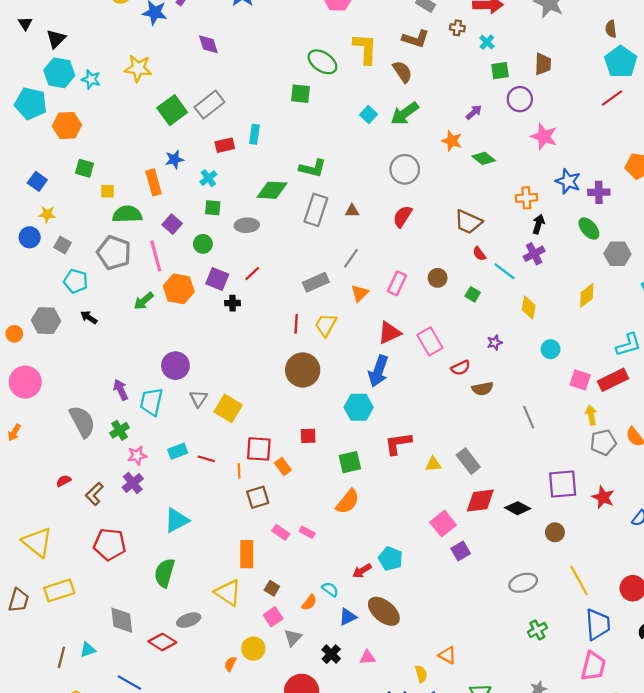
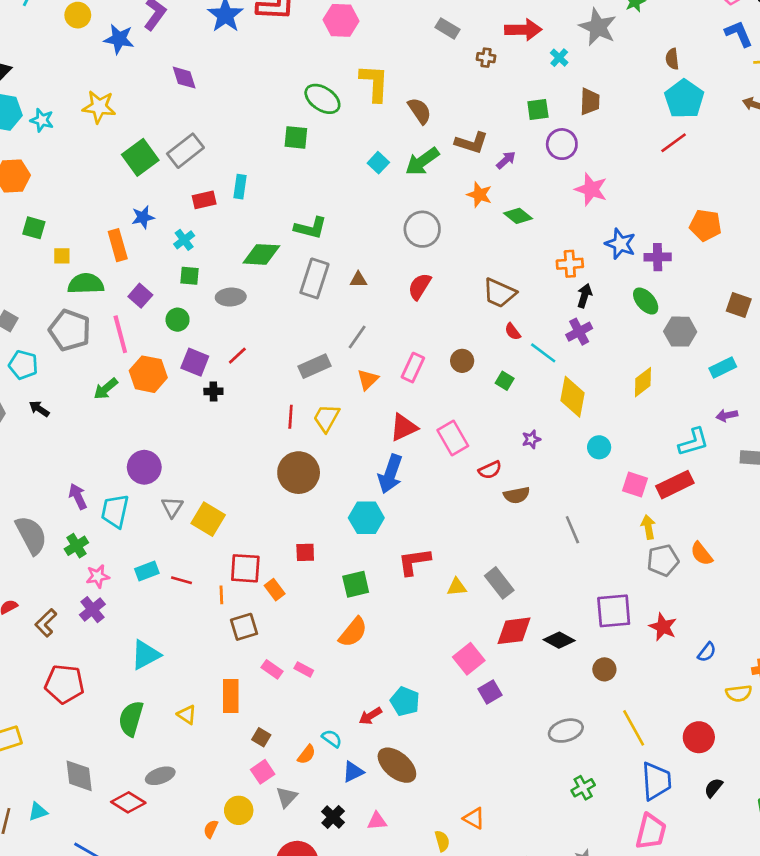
brown L-shape: (416, 39) -> (471, 143), moved
cyan cross: (487, 42) -> (559, 58), moved
yellow diamond: (529, 307) -> (572, 397), size x1.4
yellow triangle: (228, 593) -> (187, 715), moved, size x0.6

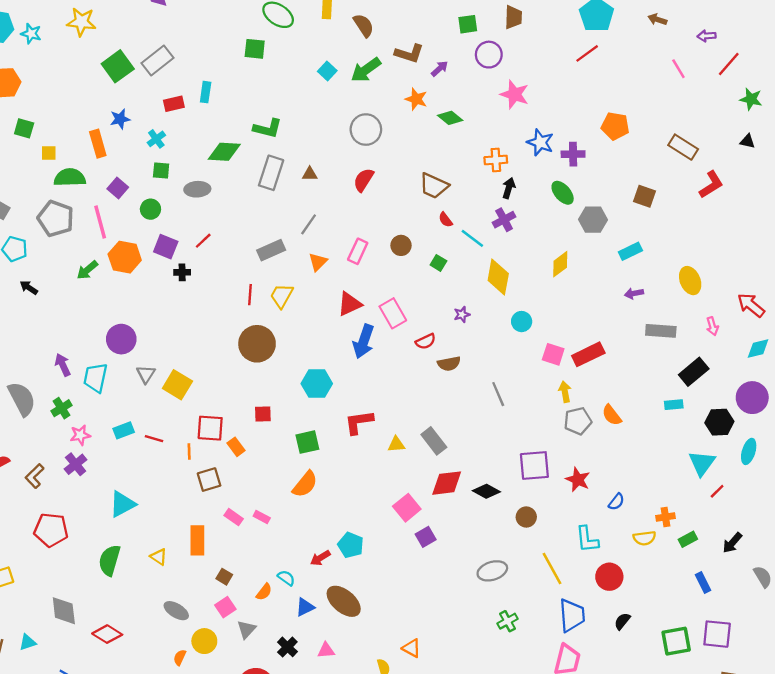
cyan L-shape: (694, 442) -> (587, 539), moved, turned 100
blue arrow: (390, 474) -> (364, 341), moved
gray ellipse: (160, 776) -> (176, 611), moved, turned 50

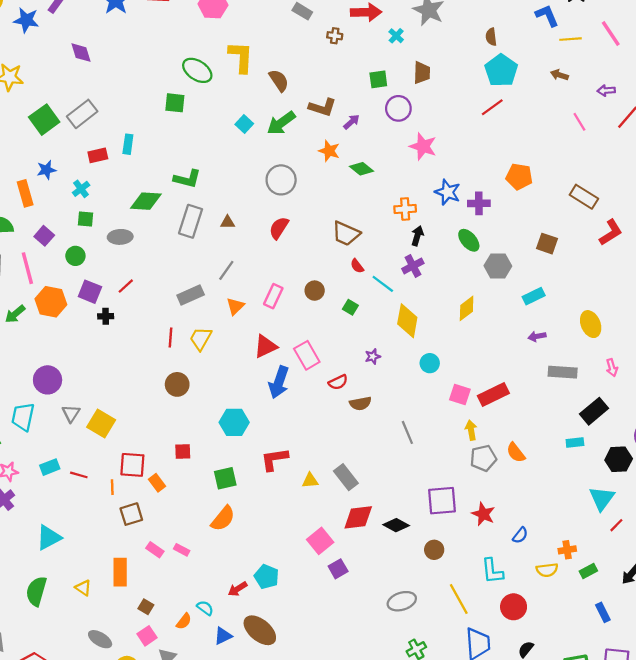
brown circle: (257, 344) -> (177, 384), size x0.7

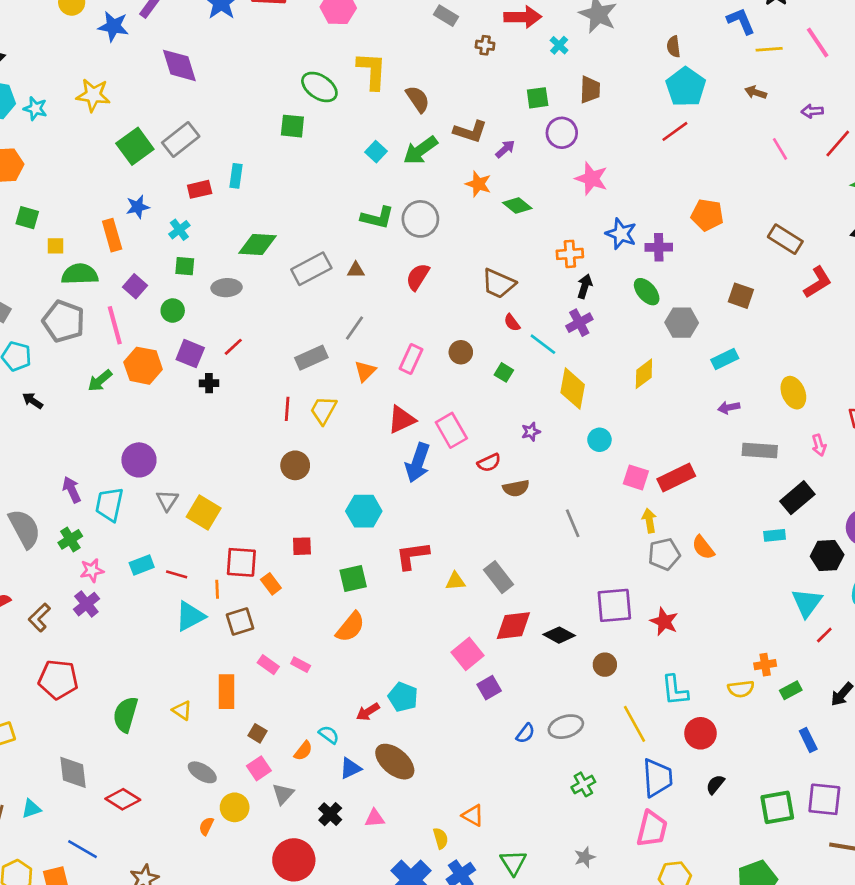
purple diamond: (81, 53) -> (179, 65), size x1.4
green L-shape: (187, 179) -> (377, 218), moved
gray rectangle: (191, 221) -> (311, 269), turned 44
blue semicircle: (520, 535) -> (525, 733), moved
cyan triangle: (49, 538) -> (190, 616), moved

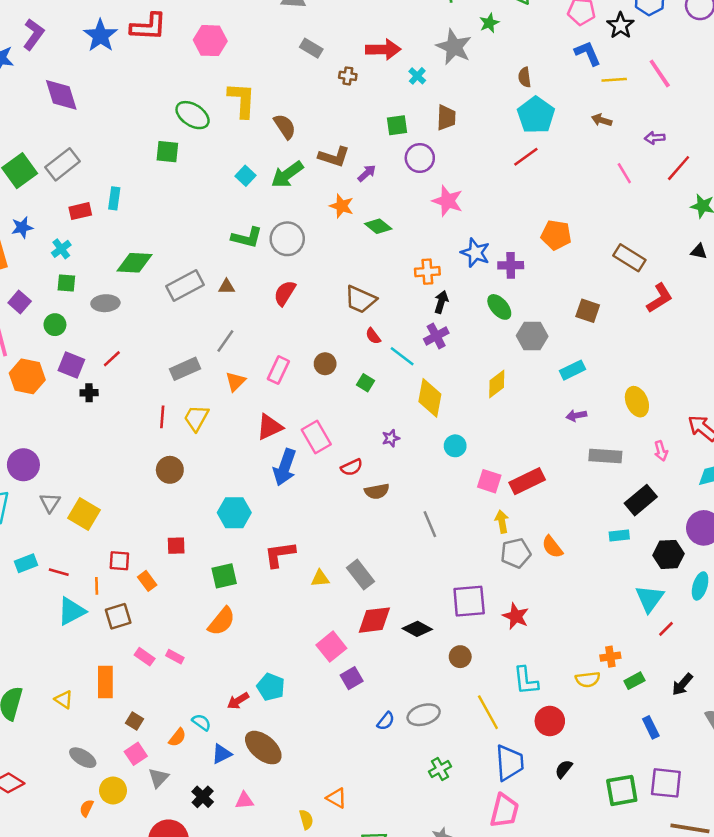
red square: (241, 562) -> (119, 561), size x0.7

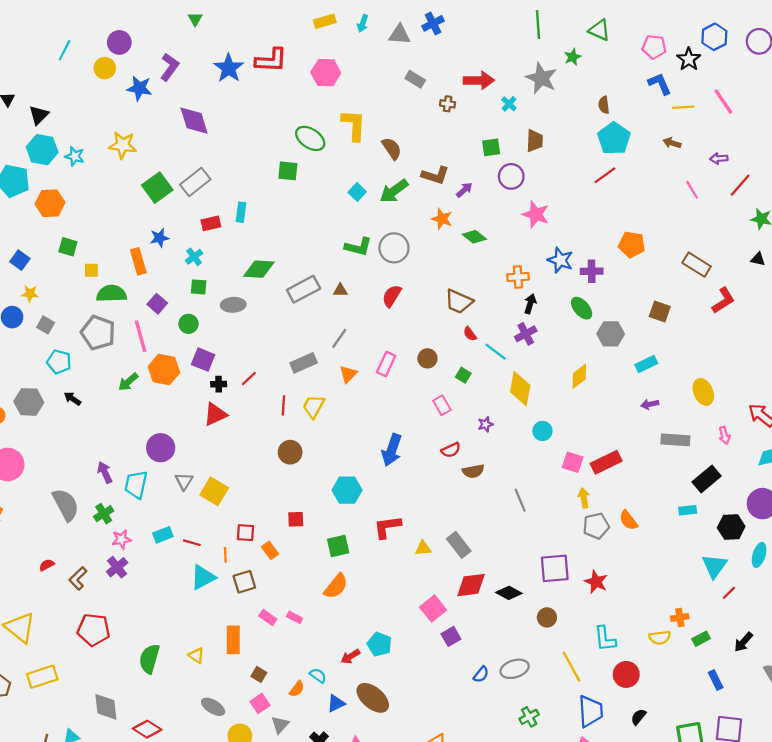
red line: (112, 359) -> (249, 379), moved
red triangle: (270, 427) -> (215, 414), moved
pink rectangle: (316, 437) -> (442, 405), moved, size x0.7

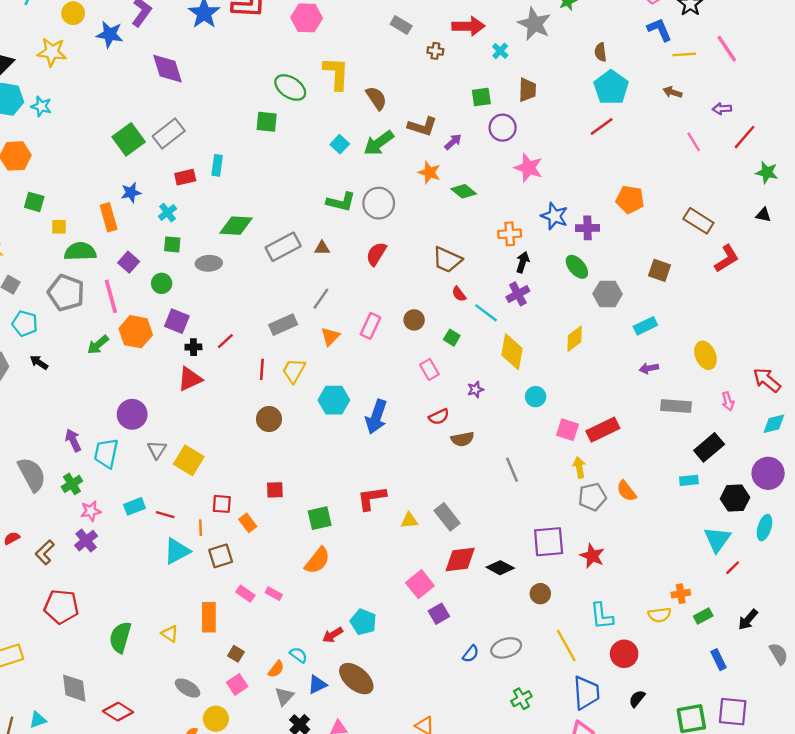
yellow star: (123, 145) -> (52, 52), moved
cyan hexagon: (347, 490) -> (334, 400), moved
gray triangle: (280, 725) -> (284, 696), moved

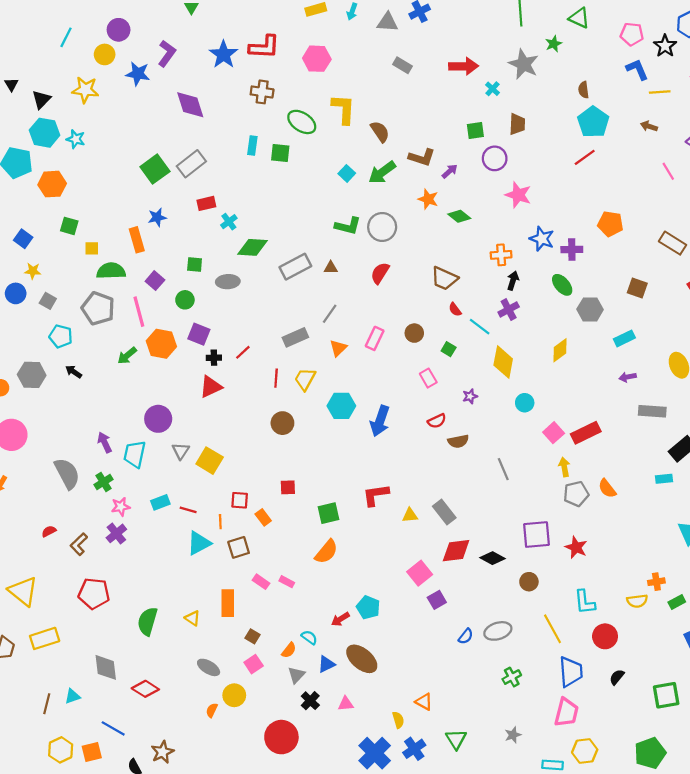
brown cross: (435, 51) -> (262, 92), moved, size x1.5
cyan rectangle: (217, 165) -> (252, 146), moved
cyan cross: (168, 213) -> (229, 222), moved
pink square: (567, 430) -> (554, 433), turned 30

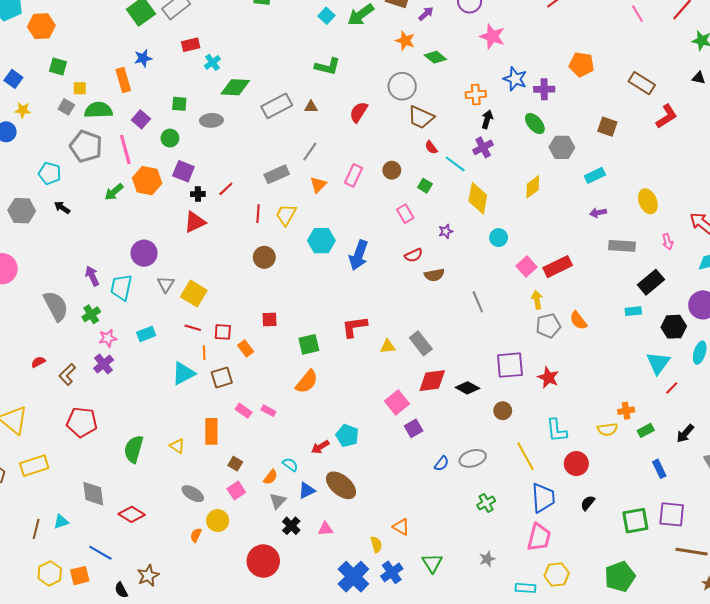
gray circle: (382, 227) -> (402, 86), moved
gray square: (48, 301) -> (66, 107), moved
red line: (188, 510) -> (193, 328), moved

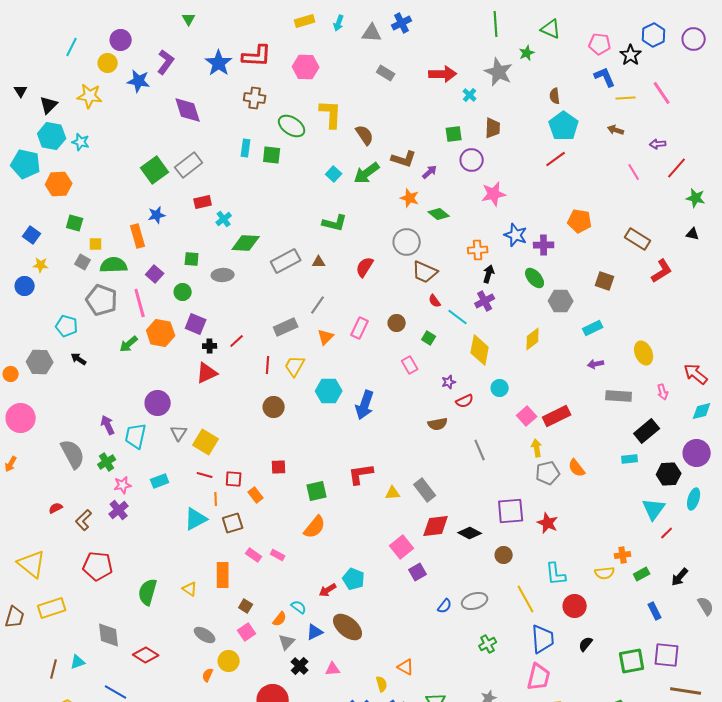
pink star: (492, 36) -> (494, 194), turned -30
red semicircle: (414, 255) -> (465, 401), moved

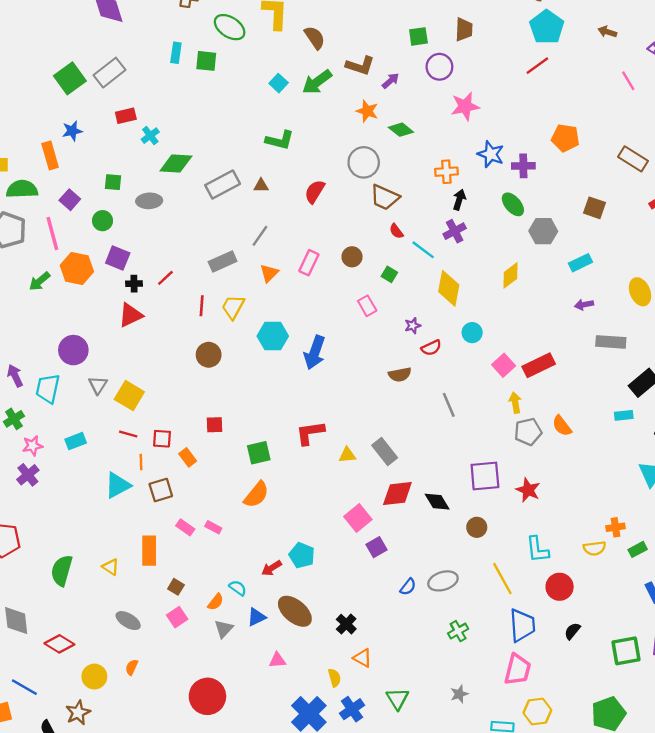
black diamond: (470, 533) -> (437, 502), turned 30
yellow circle: (229, 661) -> (94, 677), moved
black cross: (300, 666) -> (346, 624), moved

